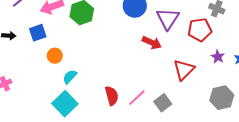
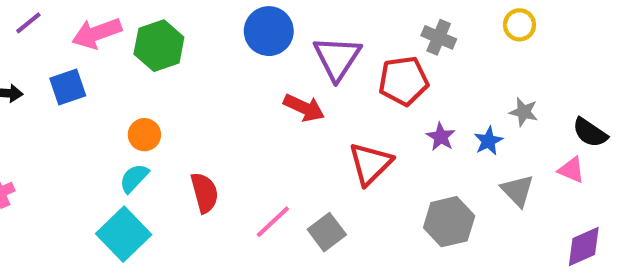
orange circle: (55, 56) -> (144, 135), moved
red semicircle: (112, 96) -> (205, 193), moved

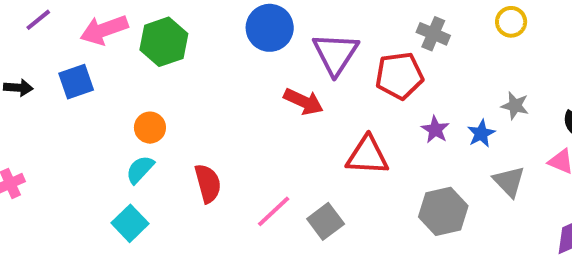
red triangle: (370, 164) -> (367, 155), turned 48
cyan square: (124, 234) -> (130, 223), size x0.7

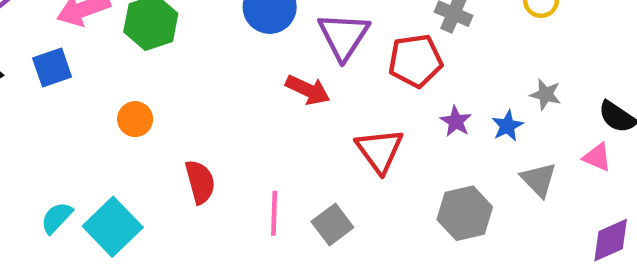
red triangle: (367, 155) -> (380, 150), turned 51
cyan semicircle: (140, 169) -> (57, 218), moved
pink line: (274, 211) -> (274, 213), turned -45
cyan square: (130, 223) -> (113, 227), size x1.4

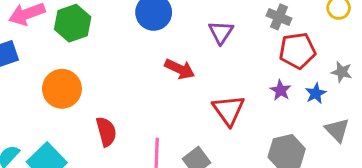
purple triangle: (344, 36) -> (221, 32), moved, size x0.7
red pentagon: (415, 61) -> (297, 51), moved
orange circle: (135, 119) -> (62, 89), size x1.6

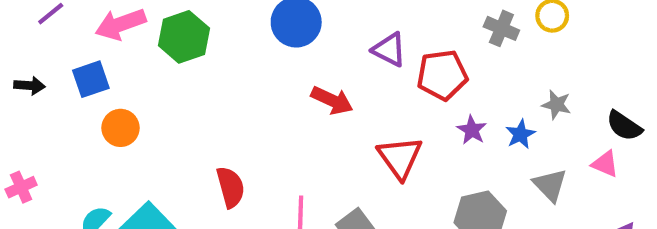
gray cross: (279, 17) -> (501, 28), moved
purple triangle: (221, 32) -> (389, 50), turned -36
red pentagon: (297, 51) -> (442, 75), moved
orange circle: (62, 89) -> (121, 128), moved, size x0.7

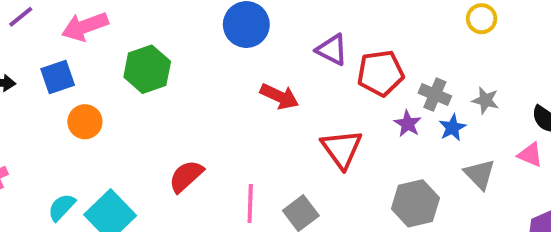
gray cross: (501, 28) -> (435, 95), moved
green hexagon: (184, 37) -> (147, 69), moved
red semicircle: (231, 187) -> (186, 176), turned -117

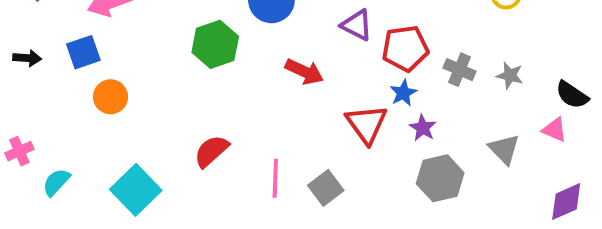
green hexagon: (147, 69) -> (215, 44), moved
purple star: (408, 124) -> (423, 128), moved
blue star: (452, 128) -> (403, 93), moved
cyan semicircle: (62, 207) -> (56, 182), moved

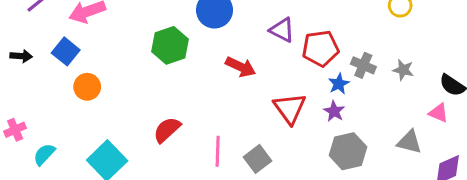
blue square: (83, 52) -> (66, 51), turned -32
blue star: (403, 93) -> (339, 84), moved
gray triangle: (504, 149) -> (409, 142), moved, turned -32

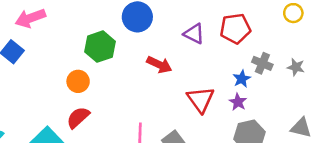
red pentagon: (320, 48) -> (235, 29), moved
orange circle: (87, 87) -> (78, 81), moved
red semicircle: (167, 130) -> (78, 117), moved

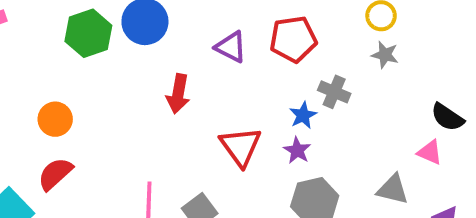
green hexagon: (100, 47) -> (88, 33), moved
red arrow: (159, 65) -> (178, 94), turned 75
gray star: (296, 67) -> (385, 55), moved

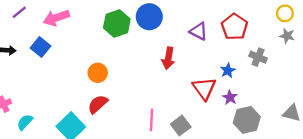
red pentagon: (293, 39) -> (234, 27), turned -30
blue star: (303, 115) -> (228, 71), moved
purple star: (297, 150) -> (230, 97), moved

